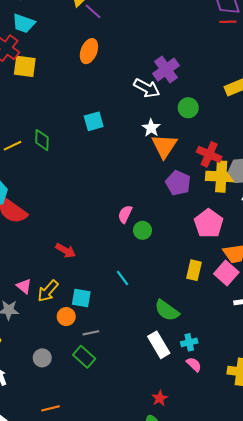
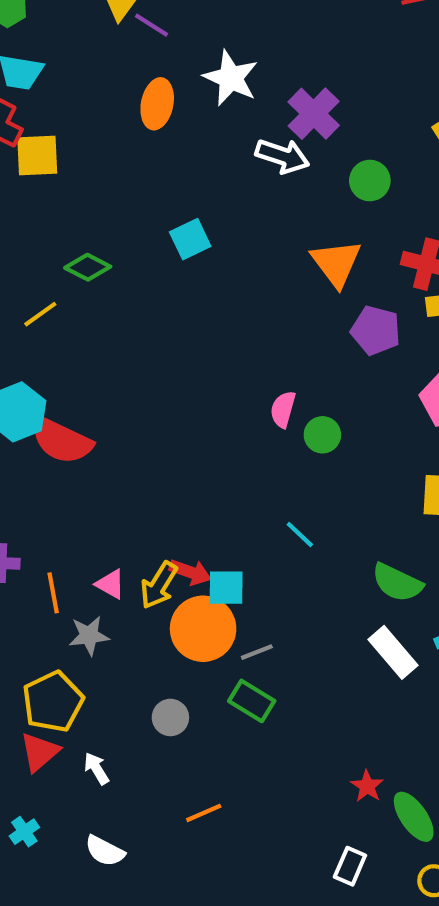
white star: (151, 128) -> (231, 78), moved, size x1.5
green diamond: (42, 140) -> (88, 267), moved, turned -55
red arrow: (66, 251) -> (190, 572), moved
orange circle: (66, 317) -> (203, 629), size x1.8
red star: (160, 398) -> (367, 786), moved

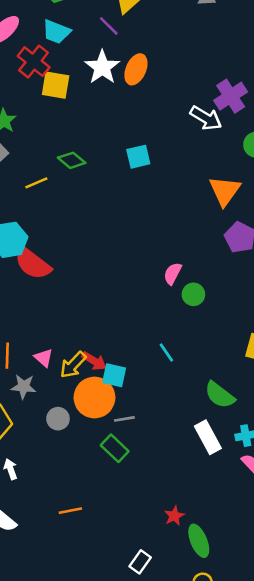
purple line: (152, 25) -> (109, 26), moved
white star: (231, 78) -> (102, 67), moved
gray circle: (170, 717) -> (58, 419), moved
white rectangle: (350, 866) -> (140, 562), moved

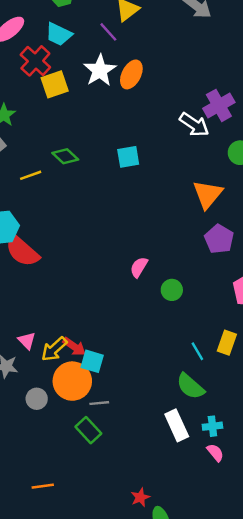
yellow square: (56, 85) -> (55, 84), turned -32
pink semicircle: (173, 273) -> (139, 267), moved
cyan line: (166, 353) -> (197, 351), moved

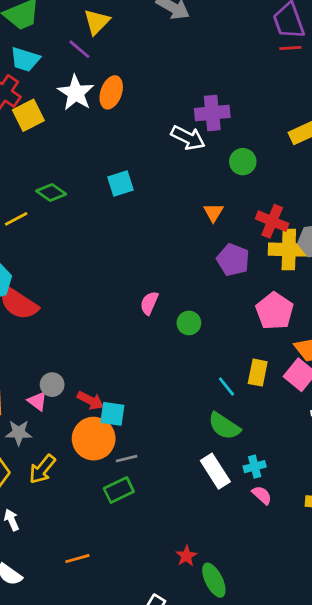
purple cross: (219, 105) -> (212, 113), turned 32
orange triangle: (208, 194) -> (213, 212), size x0.6
yellow arrow: (54, 349) -> (42, 469), moved
gray circle: (37, 399) -> (52, 385), moved
green rectangle: (88, 430) -> (119, 490), turned -65

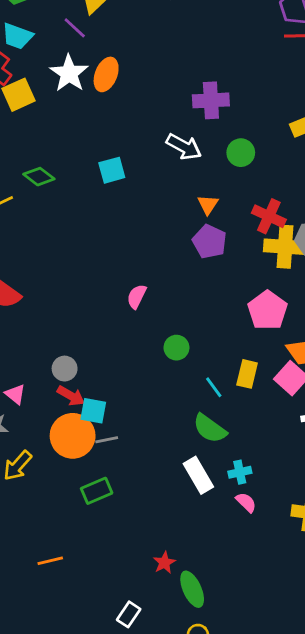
white arrow: (188, 138) -> (184, 147), moved
purple pentagon: (233, 260) -> (210, 242), moved
green circle: (189, 323) -> (176, 348), moved
gray circle: (52, 385) -> (65, 369), moved
gray line: (127, 459) -> (107, 440), moved

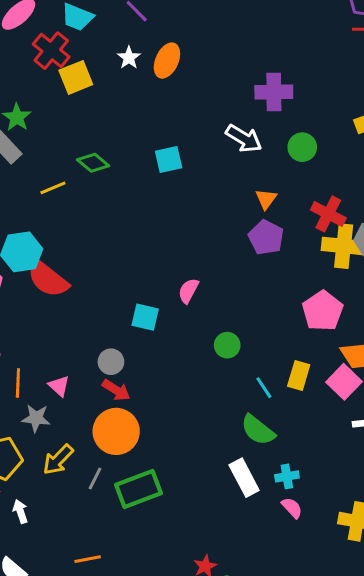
white star: (69, 73) -> (129, 58), size x0.6
cyan square: (93, 411) -> (145, 317), moved
gray line: (107, 440) -> (95, 479), moved, turned -55
green rectangle: (97, 491) -> (138, 489), size x1.4

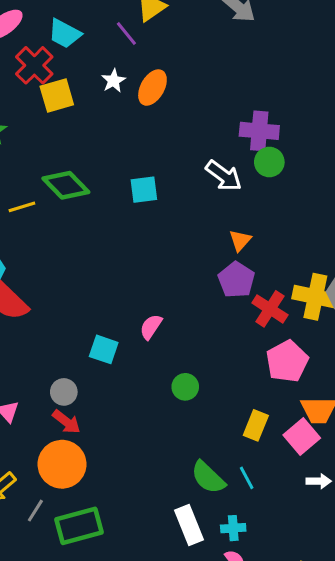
green circle: (302, 147) -> (269, 162), moved
green diamond: (93, 163) -> (66, 185), size x1.4
red cross: (328, 214) -> (270, 309), moved
cyan line: (264, 388) -> (247, 478), moved

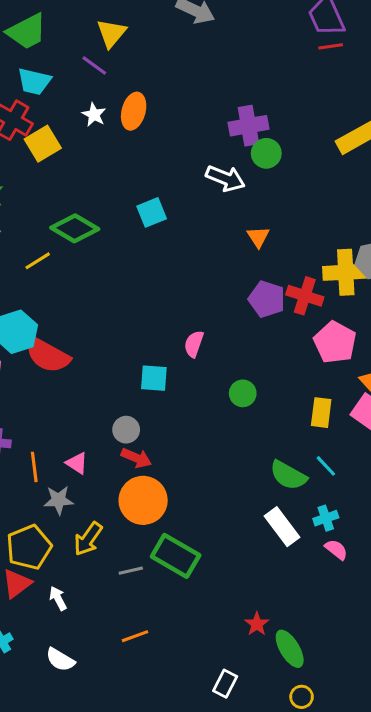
purple pentagon: (236, 280) -> (267, 299), moved
gray line: (35, 511) -> (131, 571), moved, turned 60
green rectangle: (79, 526) -> (176, 556), turned 60

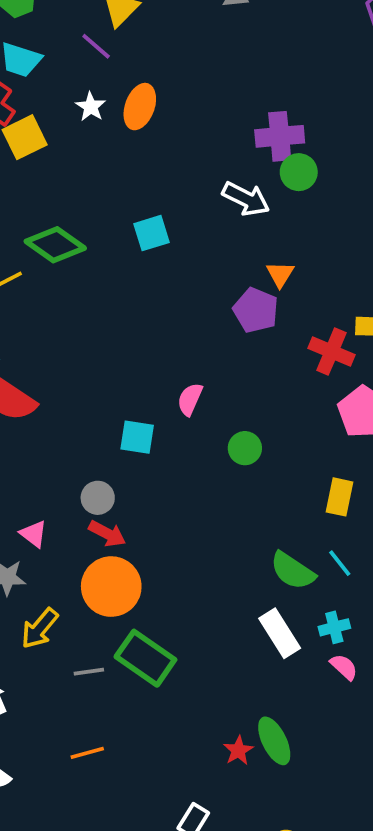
purple pentagon: (267, 299) -> (256, 310), moved
green circle: (243, 393) -> (245, 448), moved
green ellipse: (290, 649) -> (274, 741), moved

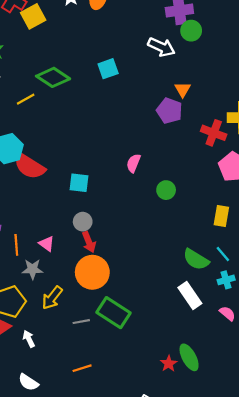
cyan square: (137, 437) -> (79, 183), moved
red arrow: (107, 534) -> (89, 242), turned 42
cyan cross: (334, 627) -> (226, 280), moved

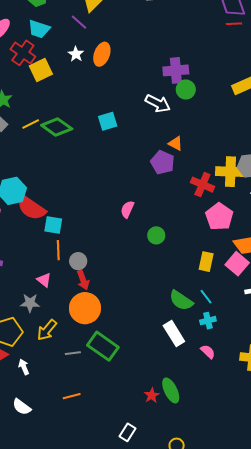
orange triangle: (183, 90) -> (176, 143), turned -35
yellow line: (26, 99) -> (31, 124), moved
cyan square: (79, 183) -> (53, 225), moved
orange line: (16, 245) -> (58, 250), moved

